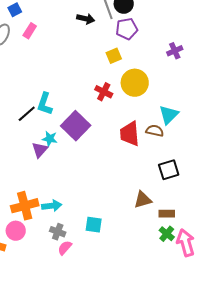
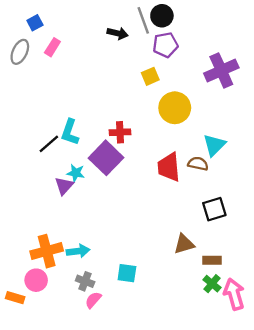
purple cross: (175, 51) -> (221, 70), size x1.8
red cross: (104, 92) -> (120, 132), moved, turned -30

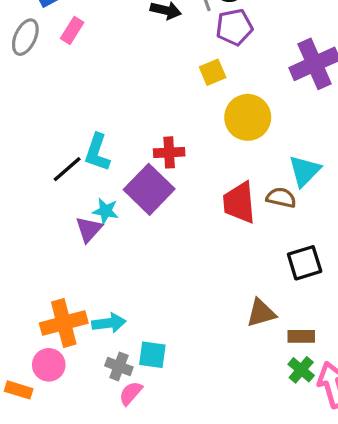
cyan square: (127, 273) -> (152, 355), moved

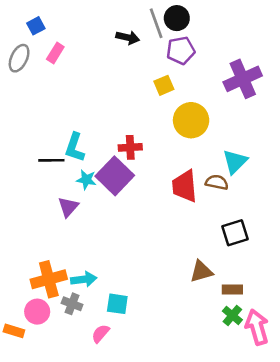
black line: (67, 169) -> (51, 160), turned 40
cyan star: (106, 211) -> (86, 180), moved
gray cross: (119, 366) -> (72, 304), moved

